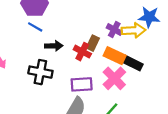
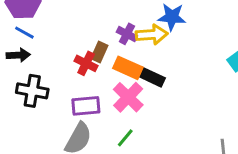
black arrow: (54, 46) -> (18, 55), moved

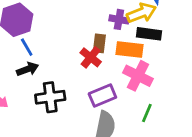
blue line: (24, 33) -> (27, 47), turned 48
red cross: (86, 63) -> (91, 57), turned 30
black rectangle: (152, 77) -> (149, 34), moved

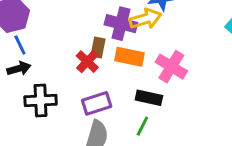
purple cross: (119, 19) -> (121, 24), size x1.5
black rectangle: (149, 34) -> (149, 98), moved
pink cross: (138, 76) -> (171, 67), moved

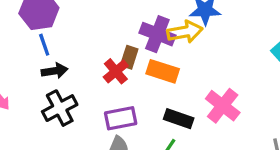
pink cross: (171, 67) -> (223, 106), moved
black arrow: (19, 69) -> (55, 71), moved
black cross: (41, 101) -> (60, 108), turned -32

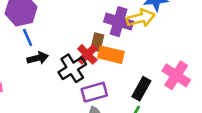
orange rectangle: (163, 71) -> (111, 55), moved
black cross: (60, 108) -> (72, 68), moved
black rectangle: (179, 119) -> (141, 89), turned -75

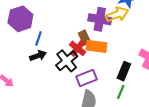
blue line: (28, 38) -> (39, 38), moved, turned 48
brown rectangle: (97, 42) -> (84, 38), turned -32

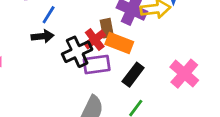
black rectangle: (124, 71) -> (133, 75), moved
purple rectangle: (86, 78) -> (97, 65), moved

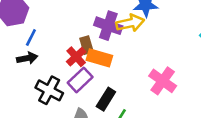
black cross: (77, 52) -> (49, 90), moved, turned -32
purple rectangle: (97, 65) -> (80, 80), turned -30
black rectangle: (133, 75) -> (106, 99), moved

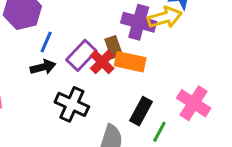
purple rectangle: (80, 80) -> (81, 55), moved
pink cross: (163, 81) -> (194, 103), moved

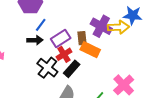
red cross: (102, 62) -> (64, 54), moved
black rectangle: (141, 111) -> (72, 69), moved

